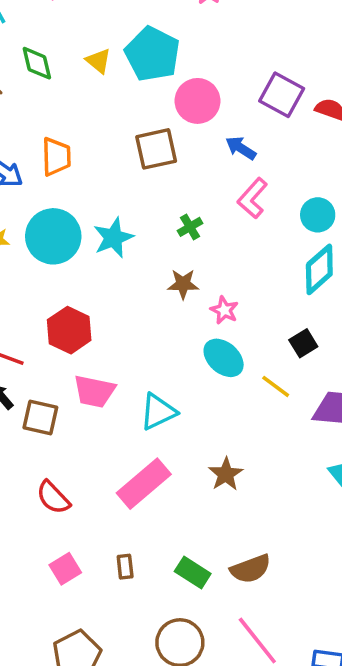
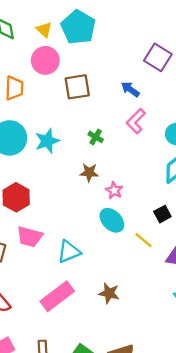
pink circle: (198, 101) -> (45, 60), moved
green cross: (190, 227) -> (96, 137), turned -32
brown star: (226, 474) -> (109, 293), turned -30

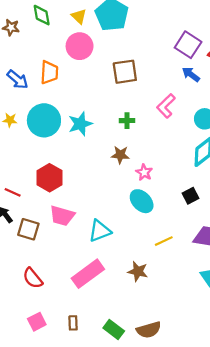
brown square: (77, 87) -> (125, 72), moved
blue arrow: (130, 89) -> (191, 74), moved
green cross: (96, 137) -> (127, 121), turned -32
yellow line: (144, 240) -> (164, 241), moved, turned -66

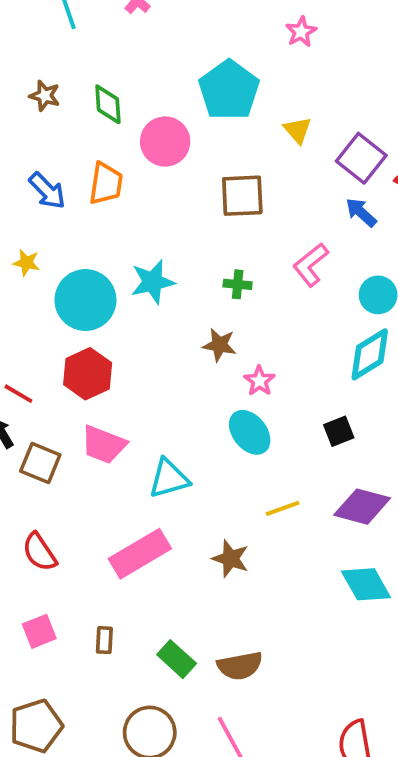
green diamond: (42, 15) -> (108, 104), moved
yellow triangle: (79, 16) -> (298, 130), moved
cyan circle: (44, 120) -> (85, 300), moved

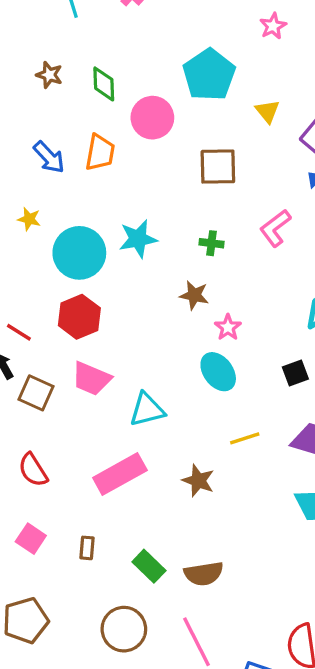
pink square: (39, 631) -> (31, 539), turned -36

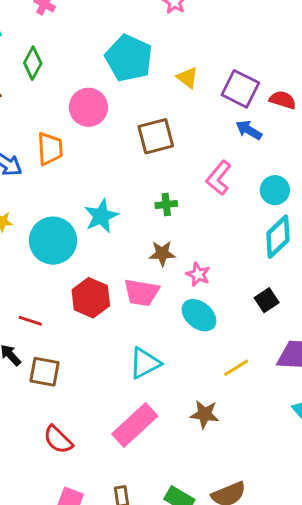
green diamond: (104, 84) -> (33, 63), moved, turned 44
red hexagon: (79, 317) -> (91, 298), moved
red line: (19, 332) -> (30, 321), moved
pink trapezoid: (91, 379) -> (142, 292), moved

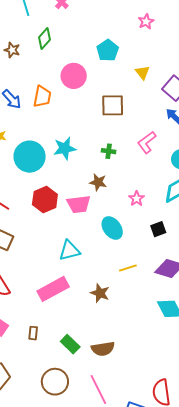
cyan pentagon: (129, 58) -> (108, 50), size x0.7
pink star: (198, 274) -> (137, 199), moved
pink trapezoid: (142, 292) -> (79, 204), turned -30

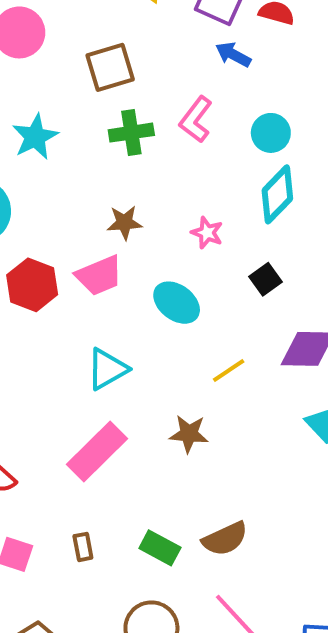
cyan star: (65, 148) -> (35, 137), moved
green cross: (109, 151) -> (131, 133), moved, size x1.5

